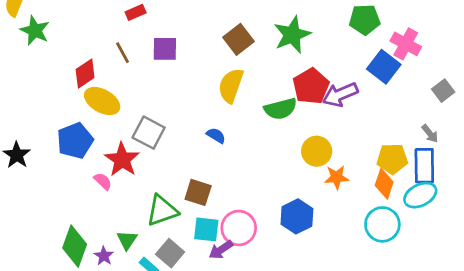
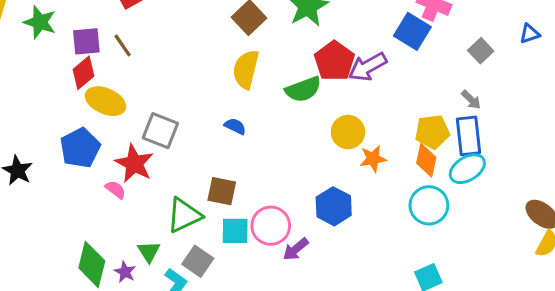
green star: (35, 31) -> (40, 22), moved
purple square: (165, 49) -> (86, 41), moved
purple arrow: (221, 250) -> (296, 249), moved

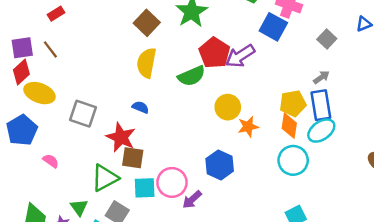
gray arrow: (471, 100) -> (321, 77), turned -77
red star: (134, 163) -> (121, 137), moved

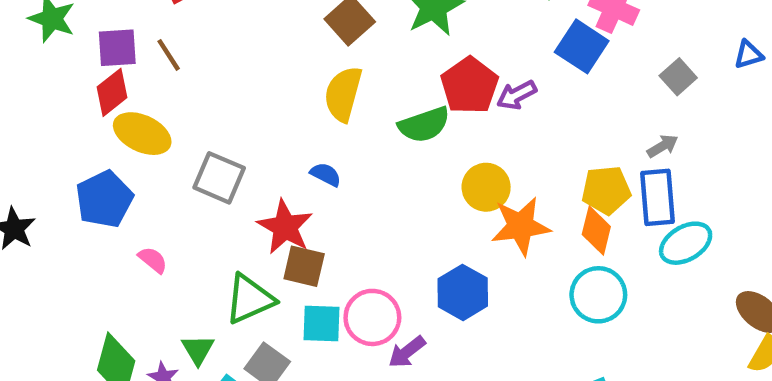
purple arrow: (240, 56) -> (517, 95), size x0.7
orange star: (248, 127) -> (521, 226), size x1.5
cyan ellipse: (321, 131) -> (686, 243), moved

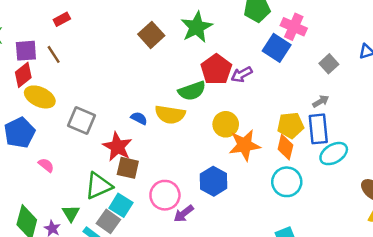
yellow semicircle: (343, 94) -> (170, 115), moved, turned -96
cyan square: (321, 323) -> (121, 205), moved, turned 30

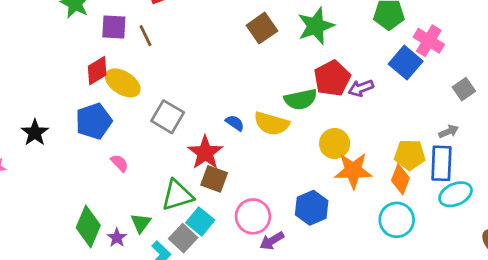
red diamond: (23, 75) -> (97, 71), moved

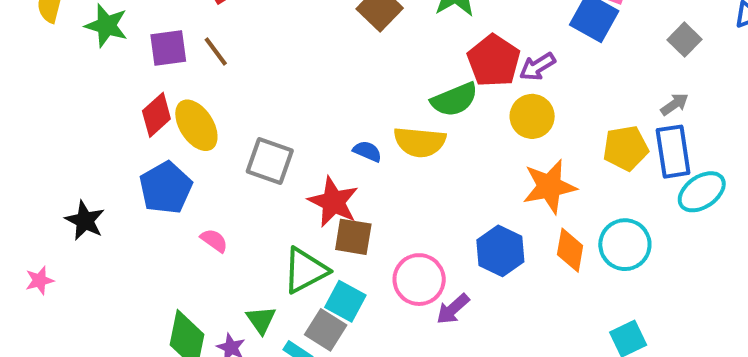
yellow ellipse: (123, 83) -> (196, 125), turned 36
yellow circle: (335, 143) -> (532, 116), moved
orange diamond: (400, 179) -> (570, 250), moved

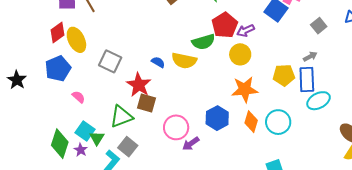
cyan square: (345, 301) -> (85, 131), moved

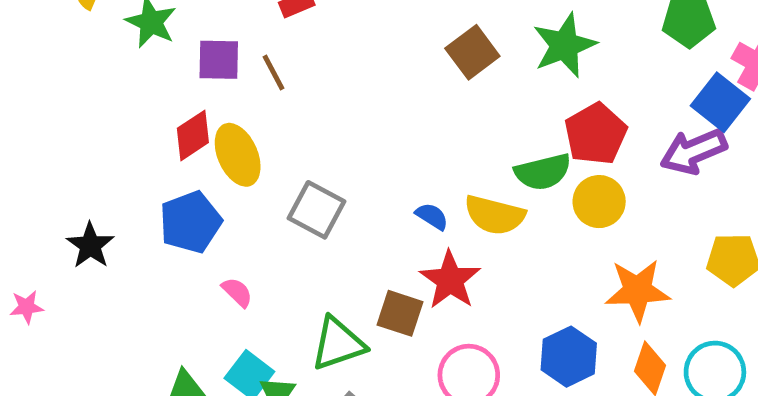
purple arrow: (246, 30) -> (694, 151), moved, size x1.5
yellow circle: (240, 54) -> (599, 202), moved
red star: (139, 85) -> (450, 280), moved

